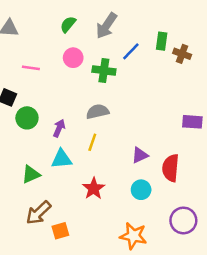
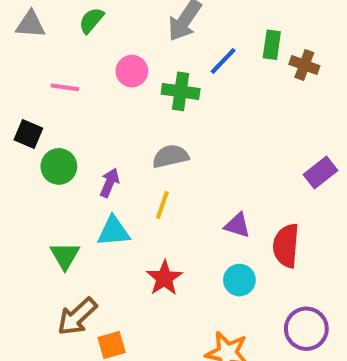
green semicircle: (68, 24) -> (91, 20), moved
purple rectangle: (192, 122) -> (321, 173), turned -42
purple triangle: (140, 155) -> (237, 225), turned 42
green triangle: (31, 174) -> (65, 256), turned -36

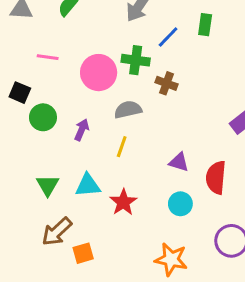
brown cross: (304, 65) -> (167, 83), moved
pink circle: (132, 71) -> (99, 73), moved, size x1.5
cyan triangle: (114, 231) -> (88, 185), moved

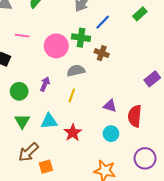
green rectangle: (205, 25) -> (140, 14), moved, turned 40
green circle: (43, 117) -> (19, 91), moved

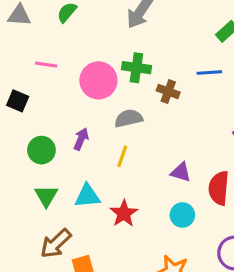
blue line: (103, 22) -> (209, 72), moved, turned 42

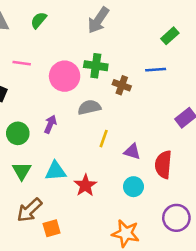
yellow line: (122, 156) -> (104, 139), moved

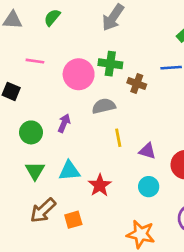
yellow line: (104, 139) -> (118, 138), turned -30
orange square: (52, 228) -> (73, 220), moved

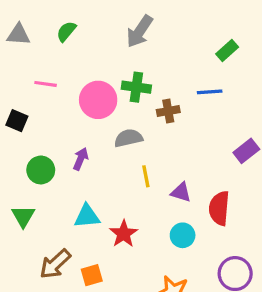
brown cross: (137, 84) -> (168, 111), turned -30
green triangle: (35, 171) -> (23, 216), moved

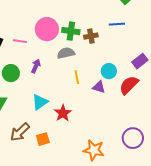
pink line: (46, 84) -> (20, 41), moved
green cross: (136, 87) -> (71, 31), moved
red semicircle: (219, 208) -> (129, 85), moved, turned 40
cyan triangle: (87, 216) -> (40, 102), turned -30
cyan circle: (183, 235) -> (109, 71), moved

